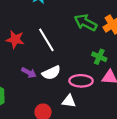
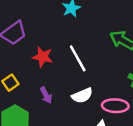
purple arrow: (29, 73) -> (46, 95), moved, turned 32

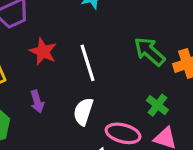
white semicircle: (82, 95) -> (83, 112), turned 120

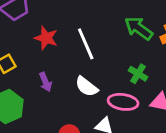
green cross: (157, 105) -> (138, 74), moved
white semicircle: (83, 112) -> (87, 87), turned -65

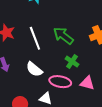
green arrow: (139, 28) -> (63, 36), moved

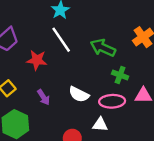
white line: (35, 38) -> (61, 40), moved

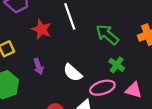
pink ellipse: (112, 101) -> (102, 88), turned -30

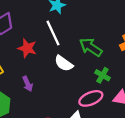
white semicircle: (73, 73) -> (64, 63), moved

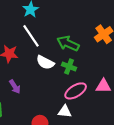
green cross: (102, 75) -> (69, 67), moved

